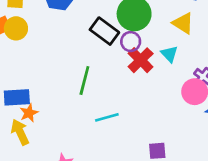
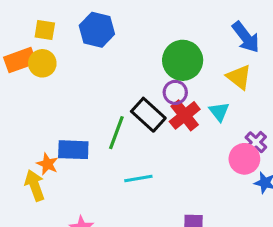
black rectangle: (104, 31) -> (148, 115), moved
blue rectangle: (17, 97) -> (73, 150), moved
orange star: (29, 113) -> (47, 164), turned -30

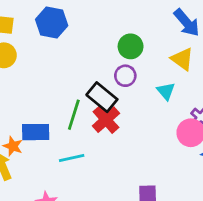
green circle: (183, 60) -> (131, 46), size x0.7
red cross: (185, 115) -> (106, 120), moved
cyan line: (138, 178) -> (72, 158), moved

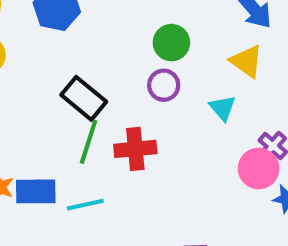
black rectangle: (102, 97) -> (84, 98), moved
red cross: (106, 120) -> (135, 149), turned 36
blue rectangle: (36, 132) -> (36, 191), moved

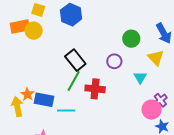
green circle: (171, 43) -> (131, 39), moved

